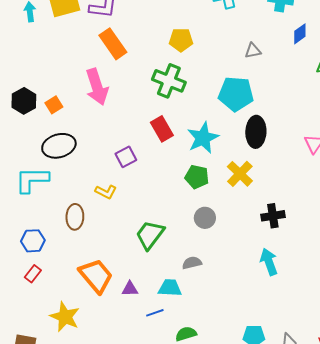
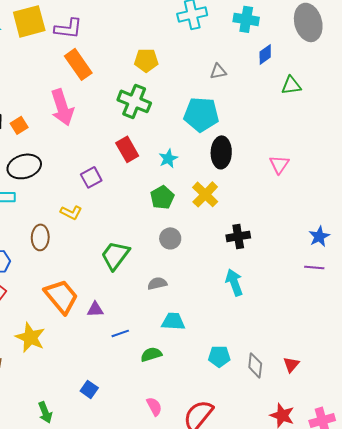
cyan star: (203, 138) -> (168, 158), size x0.6
green pentagon: (197, 177) -> (162, 197), turned 30
cyan trapezoid: (170, 288) -> (173, 321), moved

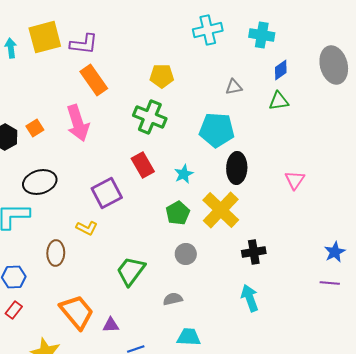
gray ellipse: (308, 22) -> (334, 65), moved
green triangle: (291, 85) -> (279, 101), moved
orange square: (19, 125) -> (35, 128), moved
purple square: (91, 177) -> (107, 193), size x1.4
yellow cross: (205, 194) -> (221, 210), size x1.4

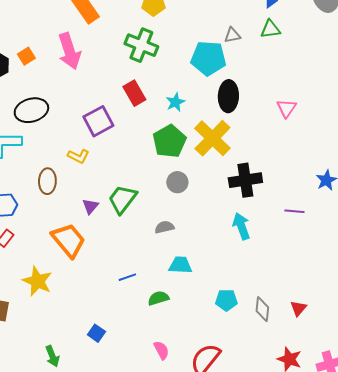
gray triangle: (234, 87) -> (232, 35), moved
green pentagon: (178, 213) -> (169, 141), size x1.4
black cross: (254, 252) -> (245, 180), size x1.4
purple line: (330, 283) -> (294, 211), moved
purple triangle: (111, 325) -> (90, 206), moved, turned -48

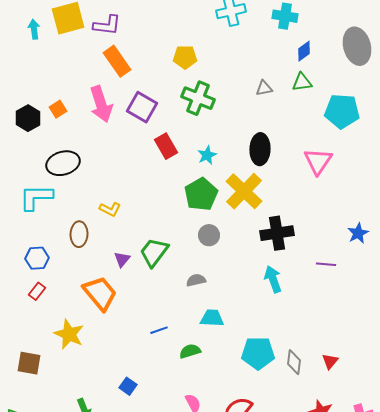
green cross: (141, 45) -> (198, 98), moved
cyan pentagon: (208, 58) -> (342, 111), moved
pink triangle: (286, 108) -> (318, 161), size x1.4
purple square: (98, 121) -> (142, 107), moved, turned -32
cyan pentagon: (226, 300) -> (258, 353), size x1.5

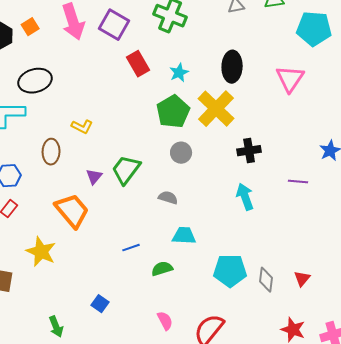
black cross: (277, 233) -> (249, 151), size x0.7
gray semicircle: (196, 280) -> (168, 198), turned 30

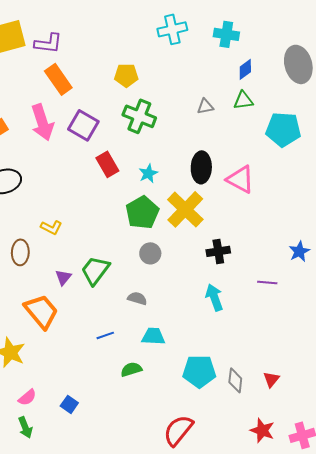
pink triangle: (290, 79) -> (240, 179), moved, turned -36
blue line: (131, 248) -> (105, 335), moved
pink semicircle: (165, 321) -> (27, 397), moved, turned 78

